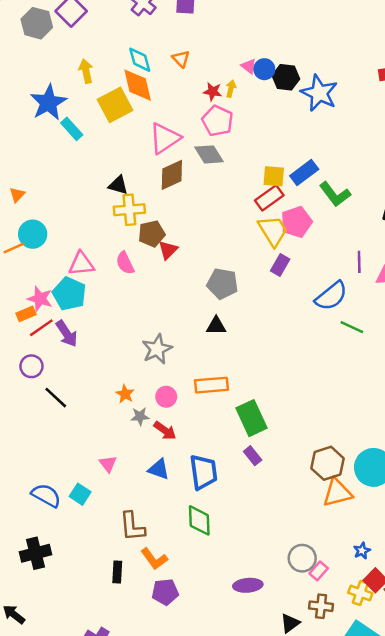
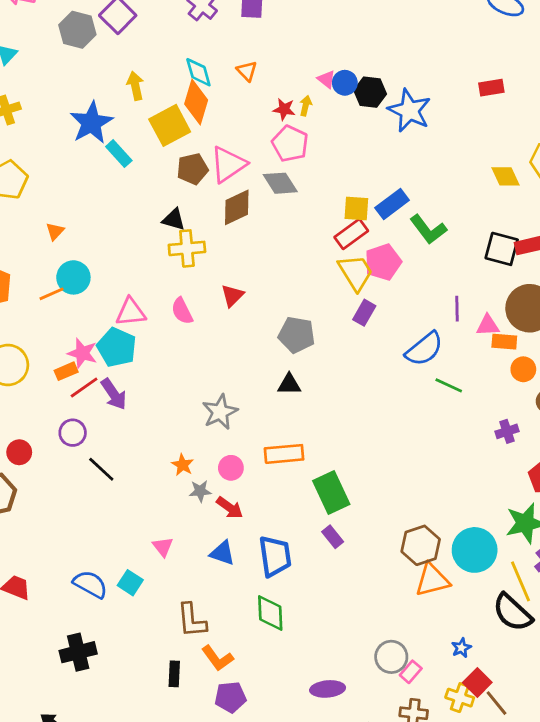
orange diamond: (138, 85) -> (196, 102), turned 30
brown pentagon: (152, 234) -> (192, 169), moved

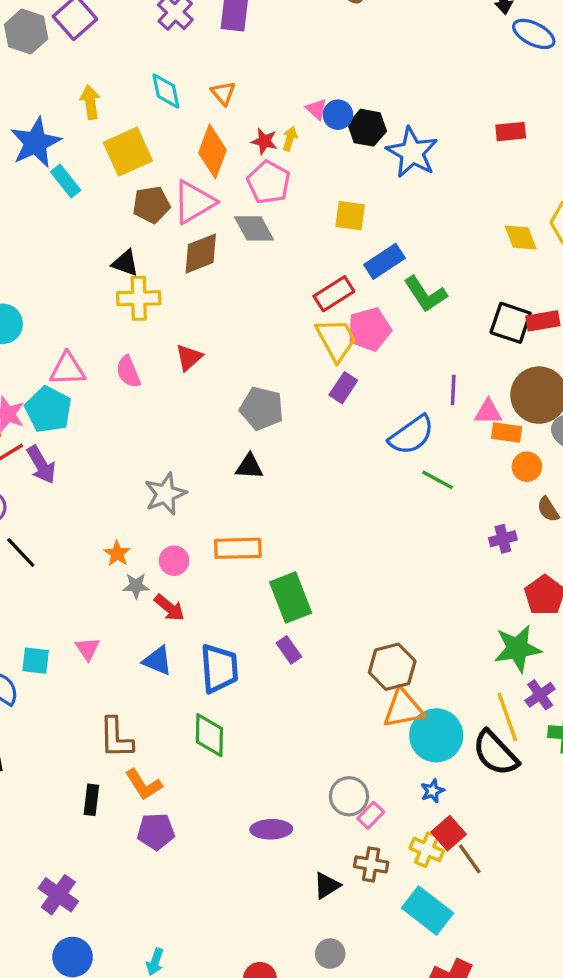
orange diamond: (196, 102) -> (212, 151), moved
yellow square: (356, 208) -> (350, 216), moved
cyan circle: (475, 550) -> (436, 735), moved
cyan square: (130, 583) -> (36, 661), moved, turned -30

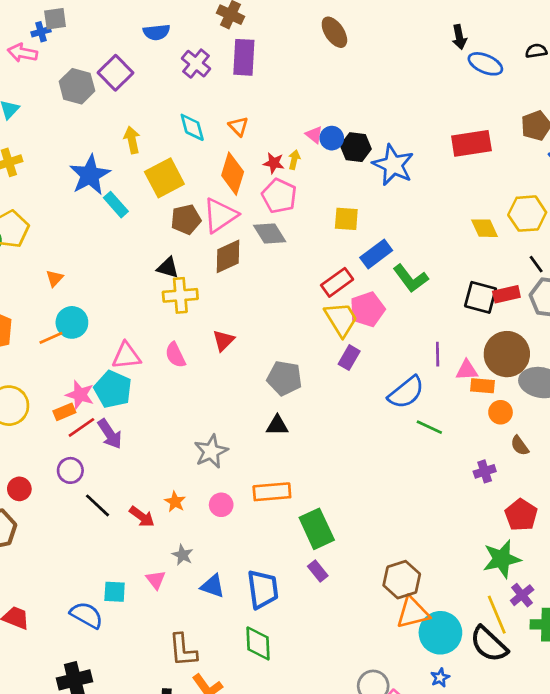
red rectangle: (511, 132) -> (471, 143), size x1.6
gray star: (136, 586) -> (183, 555), moved, turned 30
red arrow: (169, 608) -> (142, 517), moved

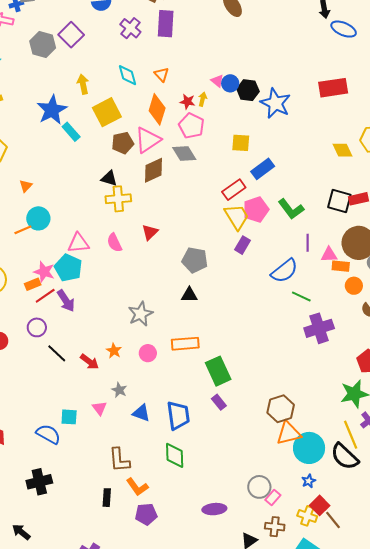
green L-shape: (411, 278) -> (291, 209), moved
purple cross: (485, 471) -> (319, 328), moved, size x1.8

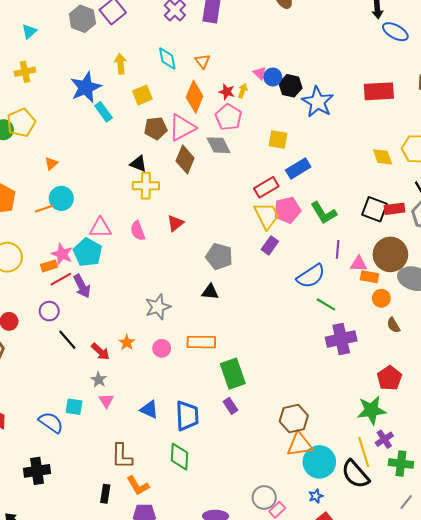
yellow square: (107, 112) -> (142, 95), size x0.7
brown diamond: (153, 170) -> (185, 160), turned -48
gray star: (119, 390) -> (99, 380), moved

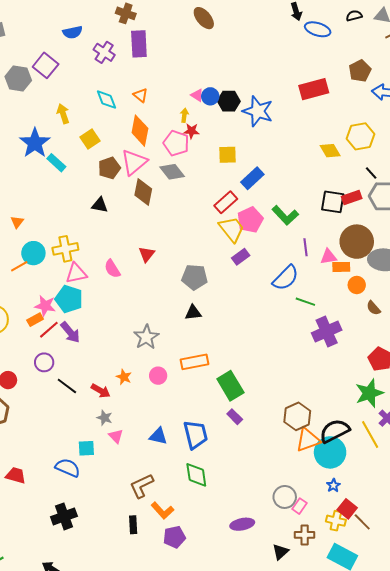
red star: (227, 92) -> (191, 131), moved
yellow cross: (146, 186) -> (65, 249), moved
purple rectangle: (270, 245) -> (241, 257), turned 30
brown L-shape: (122, 456) -> (142, 486), turned 76
black semicircle: (355, 474) -> (335, 431), moved, turned 116

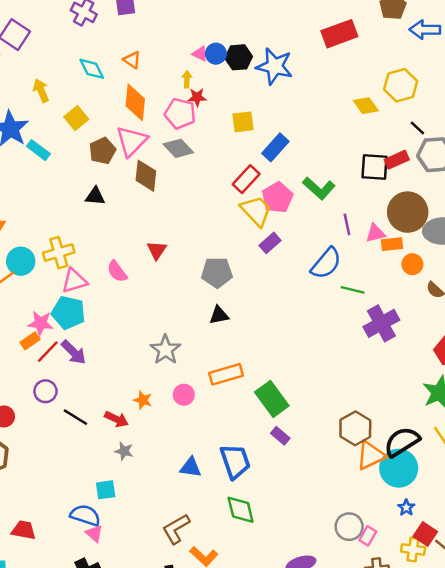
pink triangle: (116, 436) -> (94, 533), moved

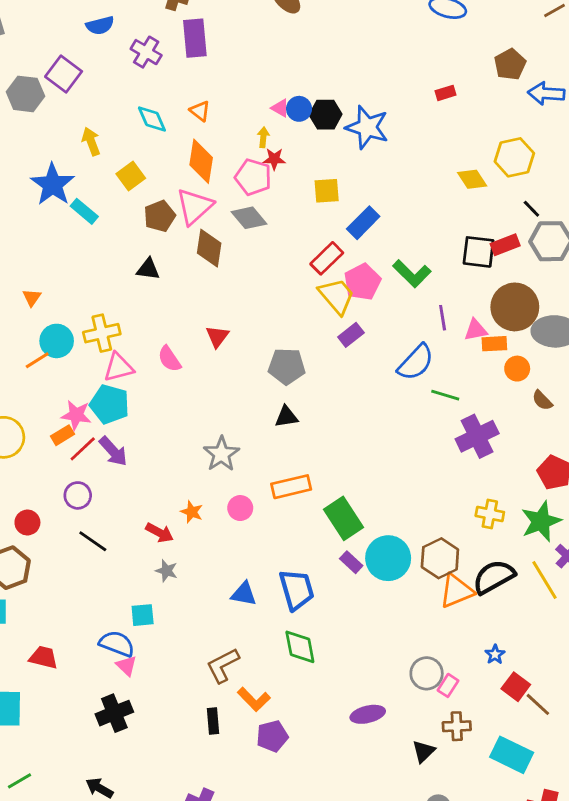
red rectangle: (339, 34) -> (445, 93), size x0.5
black line: (75, 417) -> (93, 541), moved
cyan circle: (399, 468) -> (388, 558), moved
yellow cross: (413, 549) -> (490, 514), moved

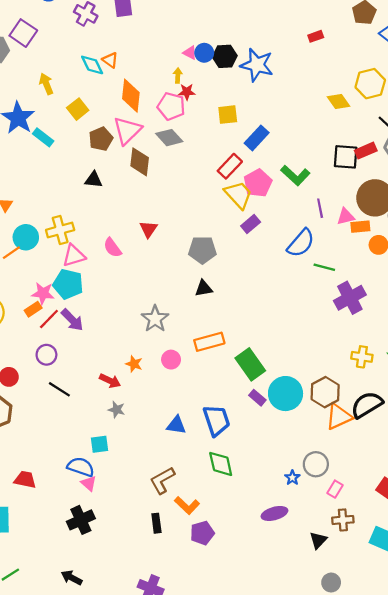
orange triangle: (200, 111) -> (110, 60), moved
blue star: (495, 654) -> (292, 478), moved
gray circle: (427, 673) -> (316, 464), moved

